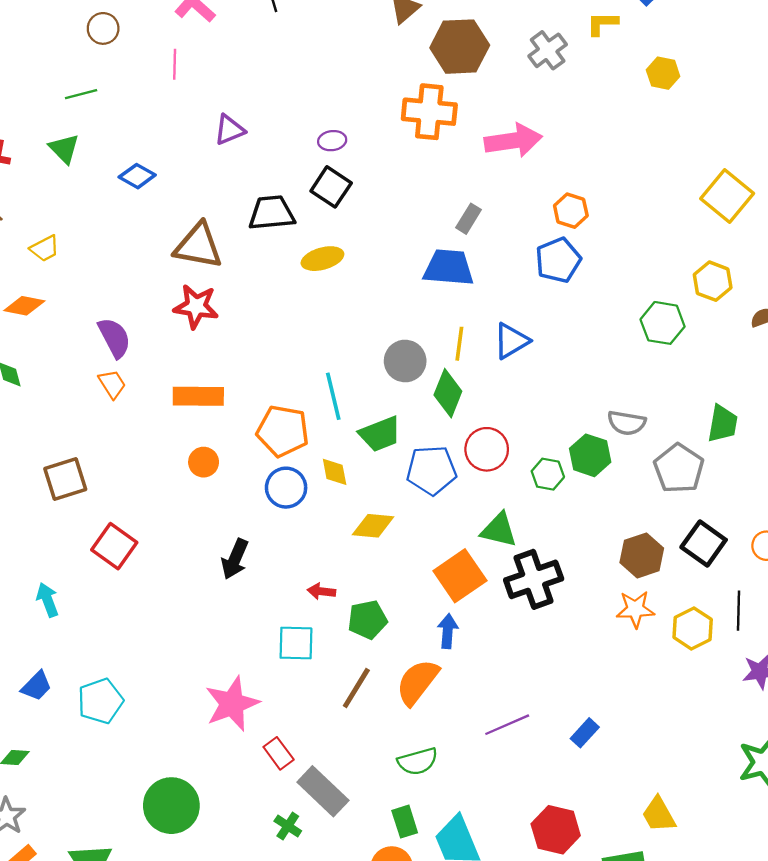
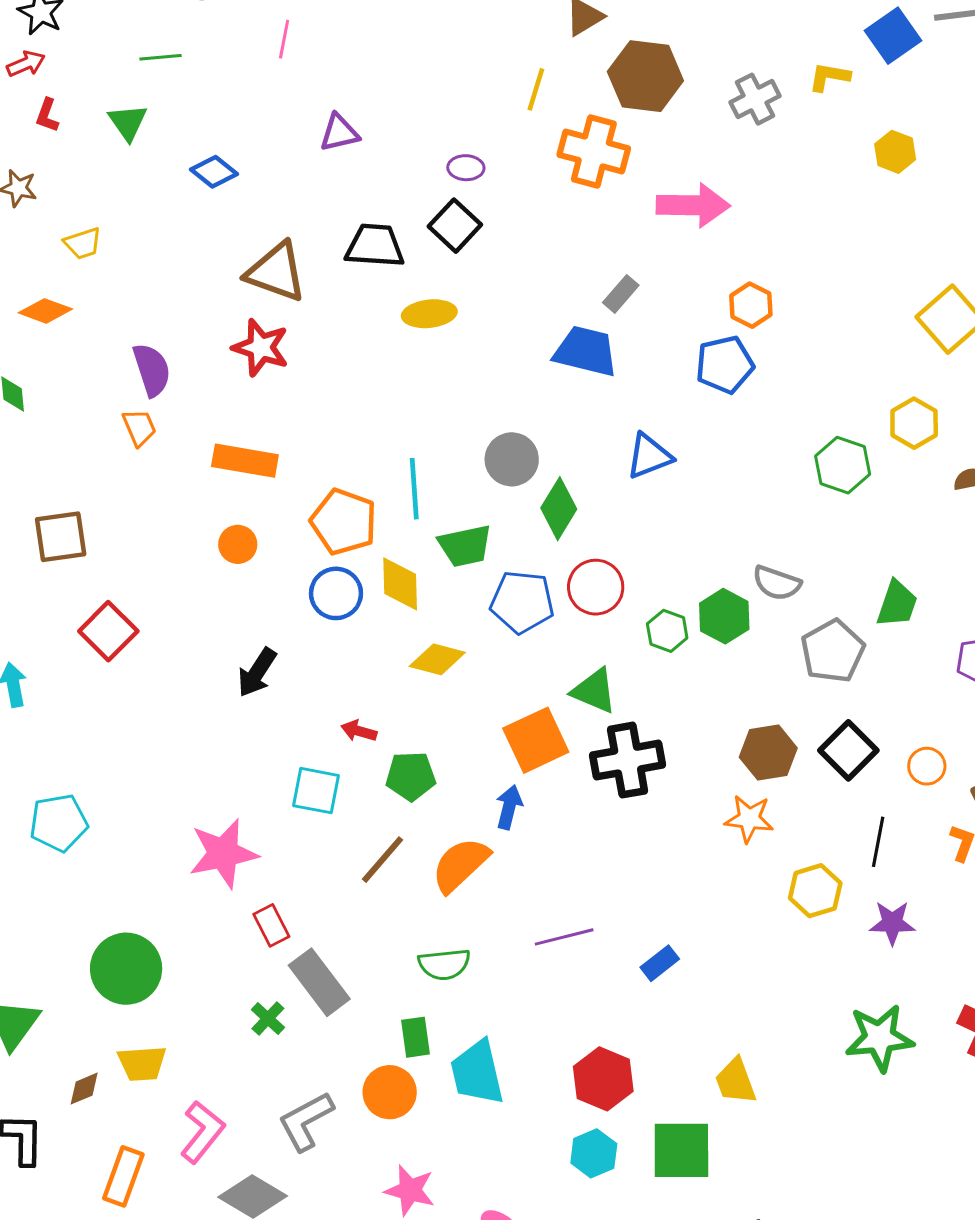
yellow line: (459, 344) -> (536, 89), moved
yellow diamond: (335, 472) -> (400, 584), size x1.4
yellow hexagon: (693, 628) -> (815, 891), moved

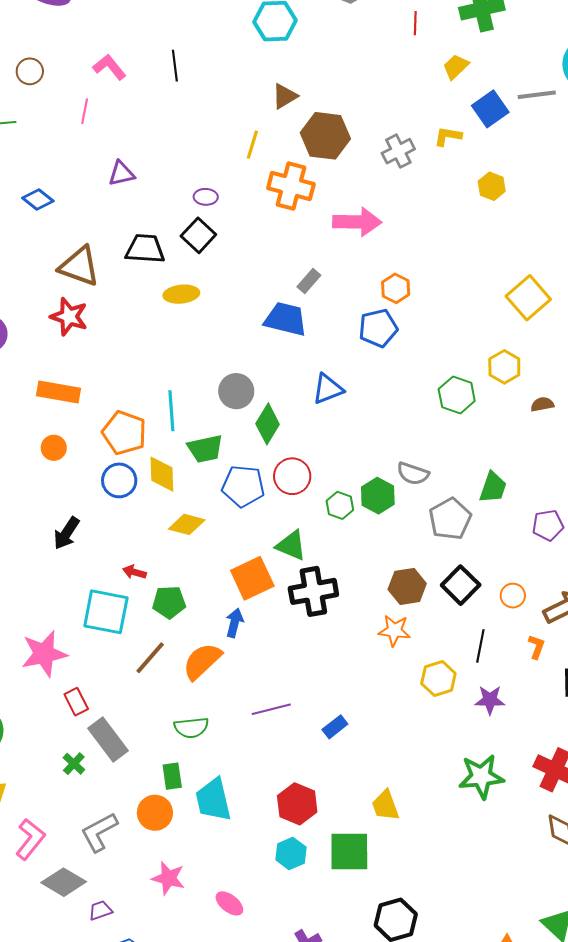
cyan square: (316, 791) -> (106, 612), size x1.4

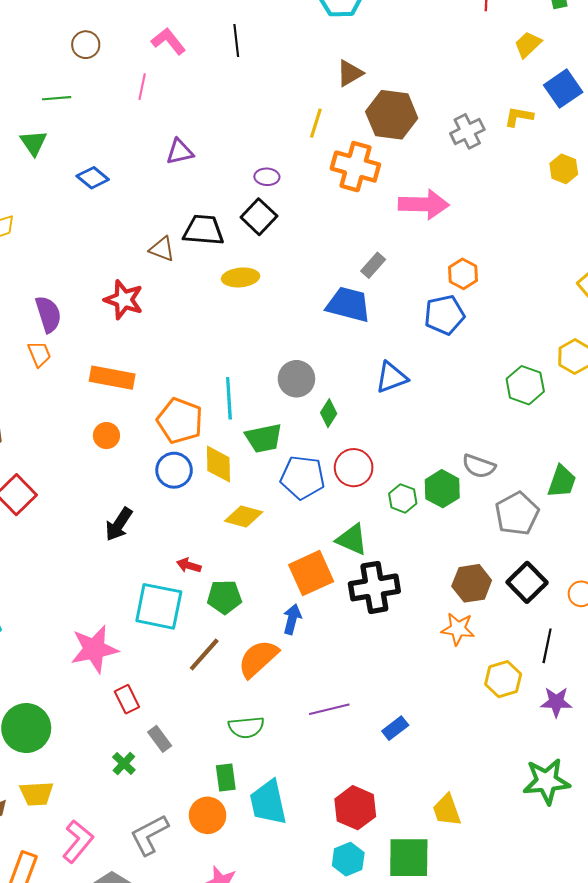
brown triangle: (79, 266) -> (162, 249), moved, size x0.6
green diamond: (268, 424) -> (329, 413), size x0.7
gray rectangle: (108, 739) -> (160, 739), size x0.6

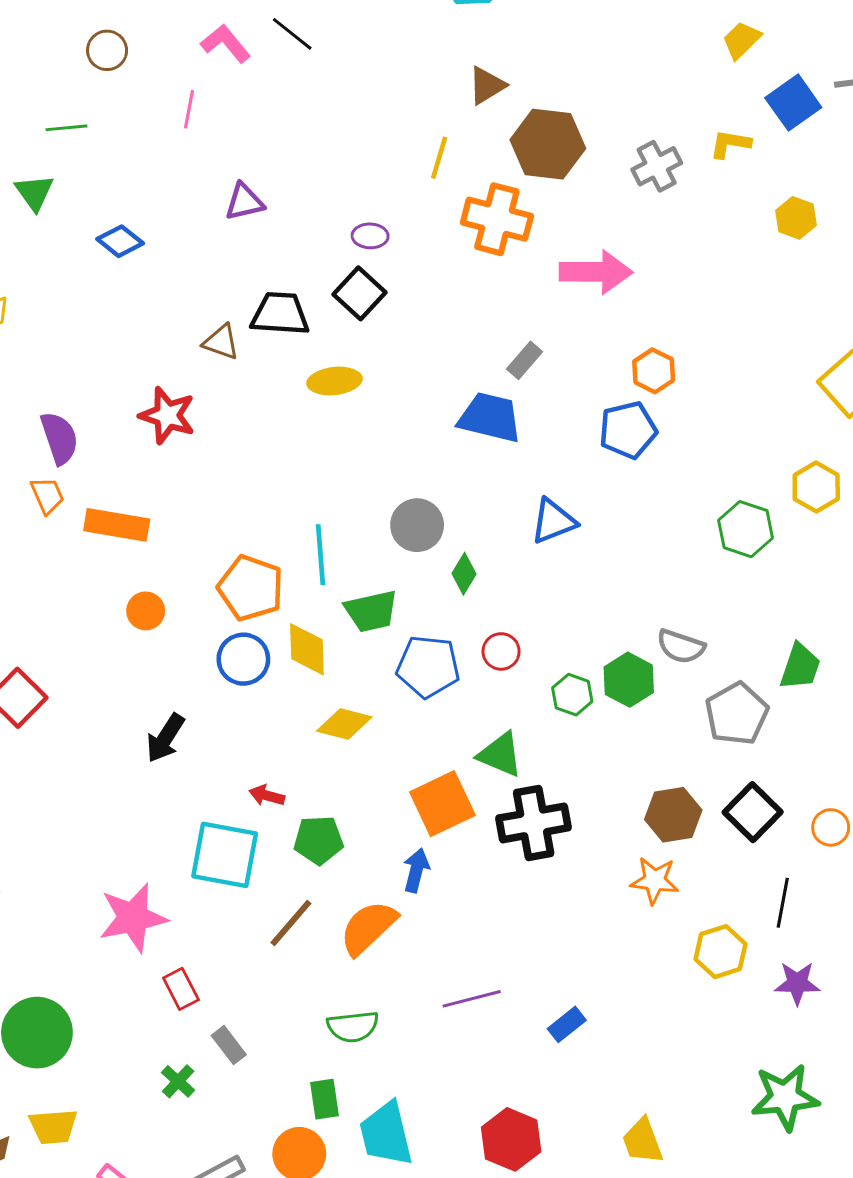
black line: (236, 40) -> (292, 34), moved, turned -44
orange rectangle: (112, 378) -> (117, 525), moved
red circle: (354, 468) -> (501, 651), size x0.7

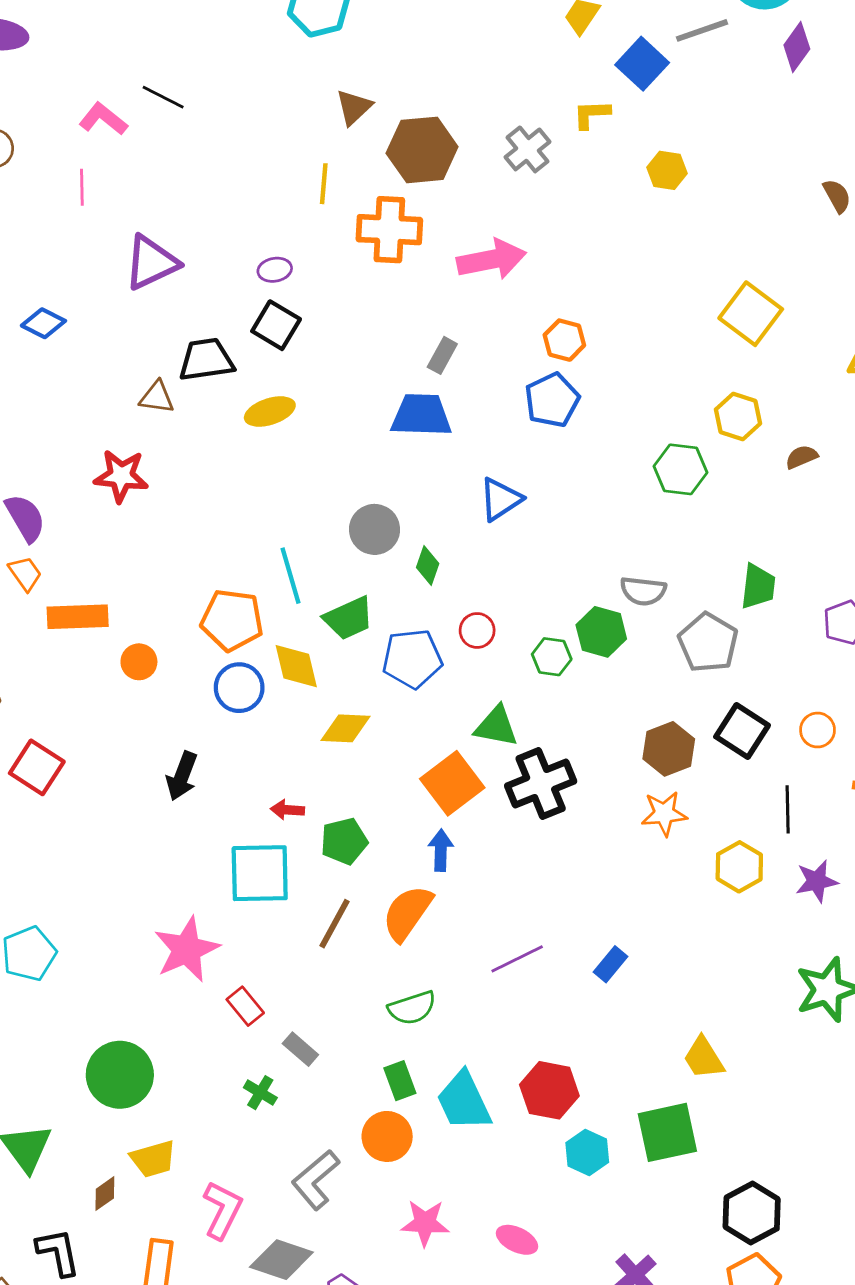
purple triangle: (244, 202) -> (151, 263), size x1.5
orange rectangle: (117, 525) -> (78, 617), moved
red hexagon: (511, 1139) -> (549, 1090), moved

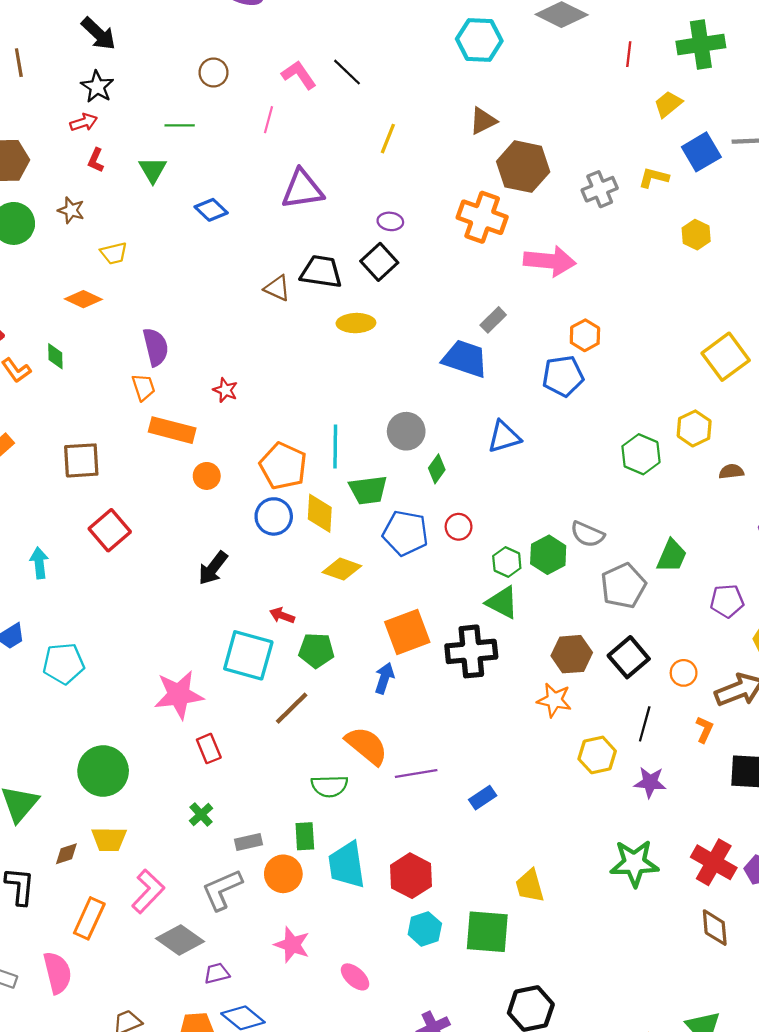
yellow line: (324, 184) -> (388, 139), moved
red star: (121, 476) -> (225, 390), moved, size x0.6
green triangle: (496, 726) -> (502, 602), moved
orange semicircle: (407, 913) -> (367, 746), moved, turned 78
gray rectangle: (300, 1049) -> (249, 842), moved, turned -70

